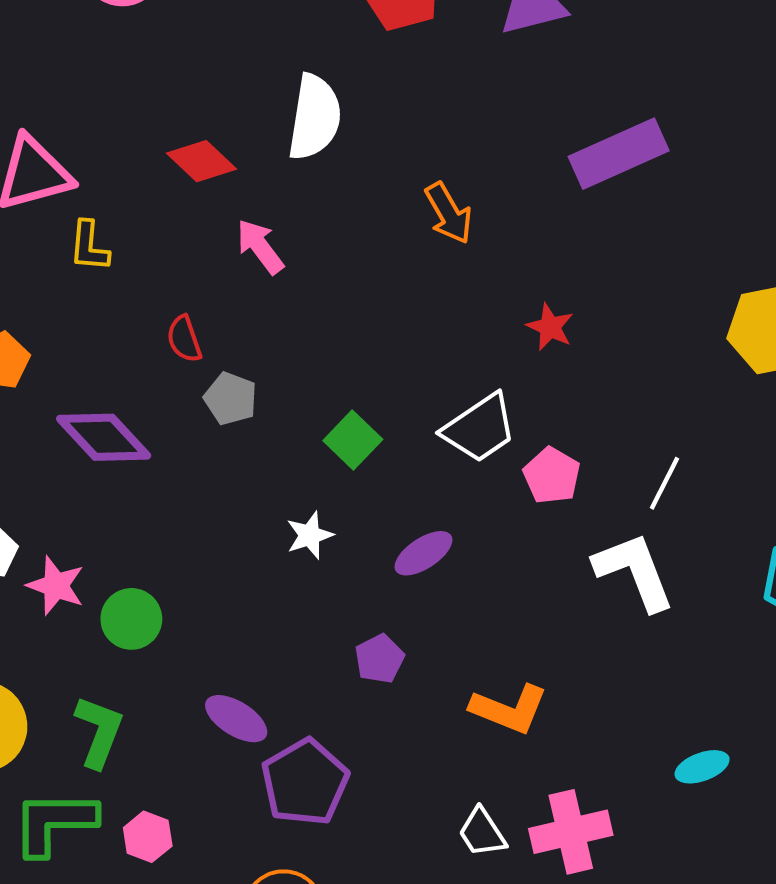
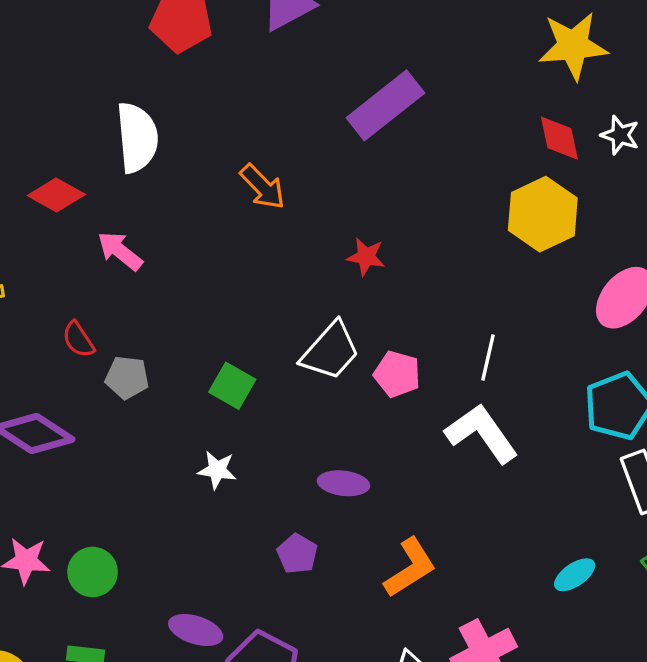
white star: (310, 535) -> (217, 470), turned -30
purple ellipse: (424, 553) -> (344, 483), moved, turned 54
orange L-shape: (509, 709) -> (410, 568), turned -40

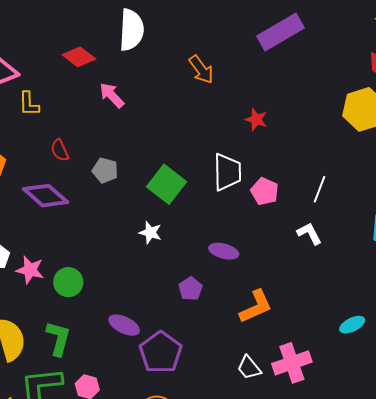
red semicircle: (78, 339) -> (60, 150), moved
white trapezoid: (330, 351) -> (227, 172), turned -51
green square: (232, 386) -> (166, 184), size x1.4
white L-shape: (482, 433) -> (309, 233), size x0.6

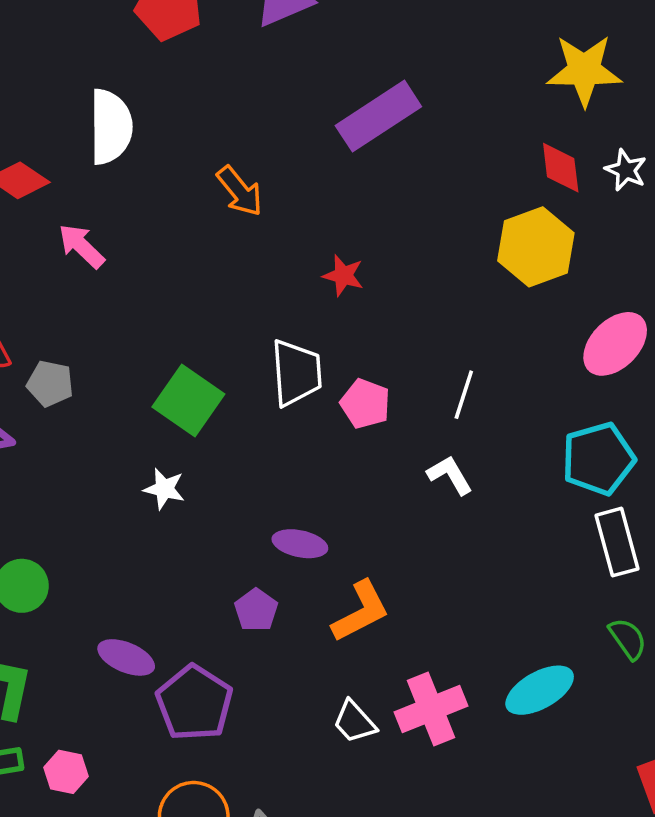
gray pentagon: (105, 170) -> (50, 384), moved
purple ellipse: (224, 251) -> (300, 544), moved
purple pentagon: (190, 289) -> (256, 610), moved
cyan ellipse: (352, 325) -> (540, 690), moved, size x1.5

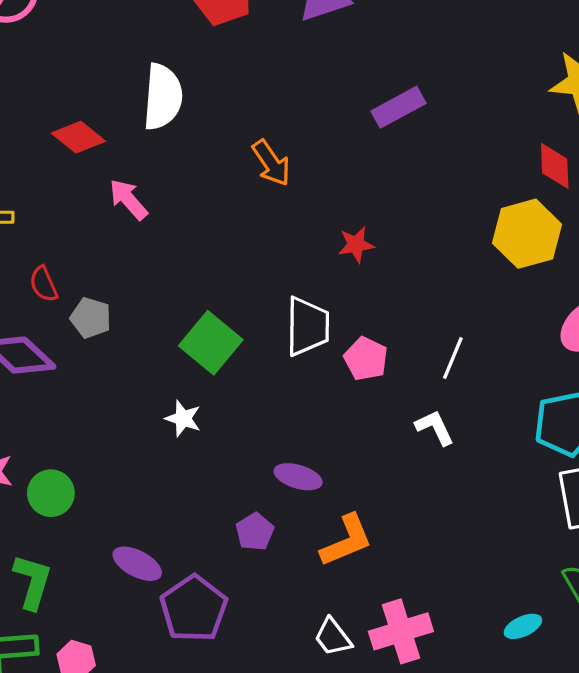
purple rectangle: (378, 116) -> (399, 107), size x0.7
red star: (343, 276) -> (356, 245), turned -30
cyan ellipse: (540, 690) -> (523, 626), moved, size x0.6

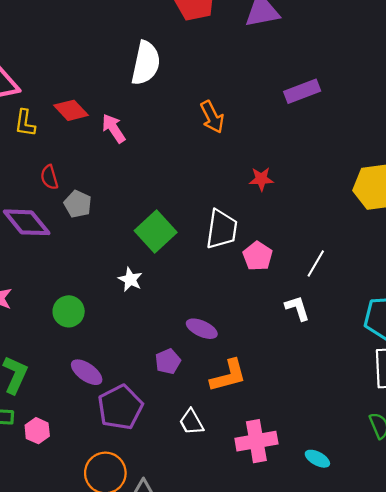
red diamond: (78, 137) -> (71, 110), moved
green circle: (51, 493) -> (69, 311), moved
cyan ellipse: (523, 626) -> (317, 459), moved, turned 45
white trapezoid: (333, 637) -> (191, 422), moved

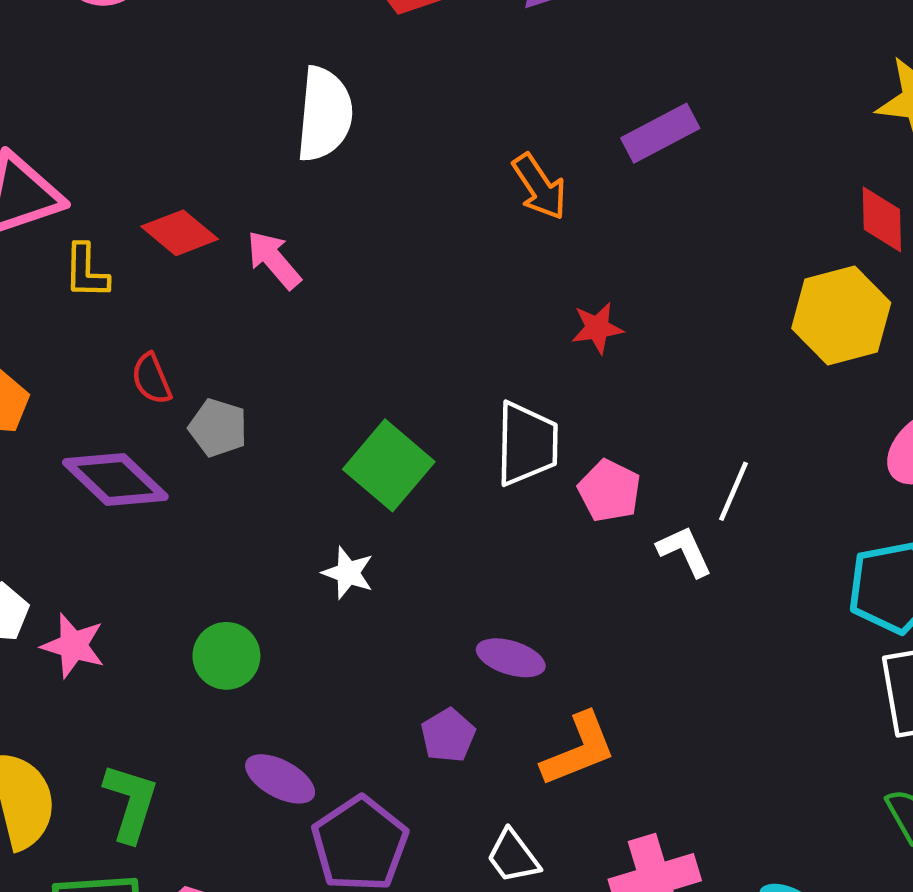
orange arrow: (212, 117) -> (539, 187), moved
white L-shape: (297, 308) -> (685, 551), moved

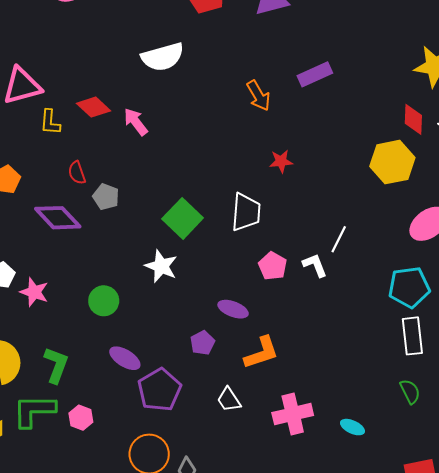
white semicircle: (324, 114) -> (163, 57), turned 66
pink pentagon: (609, 491) -> (273, 266), moved
white star: (348, 573) -> (161, 266), size x1.4

